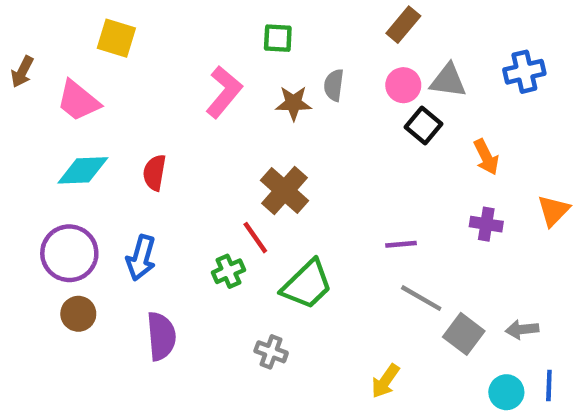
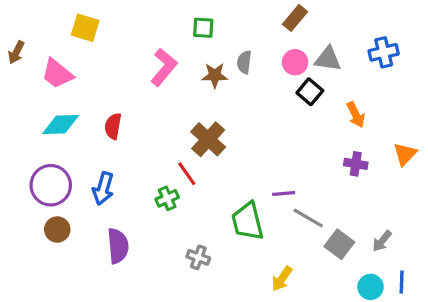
purple line: (401, 244) -> (284, 193), moved
green trapezoid: (307, 285) -> (248, 221), moved, turned 120
gray arrow: (522, 329) -> (382, 241), turned -45

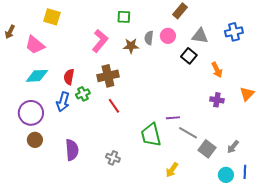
pink circle: (295, 62) -> (168, 36), moved
brown cross: (208, 139) -> (108, 76), moved, turned 35
blue arrow: (103, 188) -> (63, 102), moved
green cross: (167, 198) -> (83, 94), moved
gray cross: (198, 257) -> (113, 158), moved

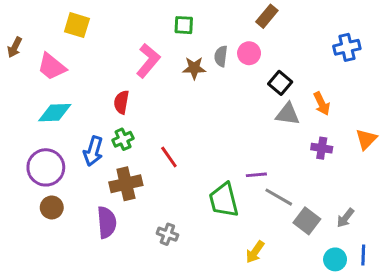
gray triangle: (200, 36) -> (288, 114), moved
brown cross: (108, 76) -> (126, 184), moved
red semicircle: (69, 77) -> (121, 102), moved

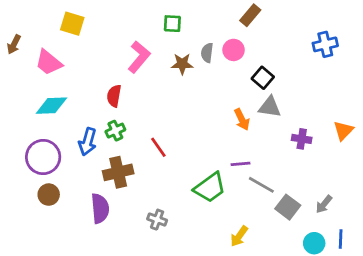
orange arrow: (322, 104) -> (242, 119), moved
green trapezoid: (224, 200) -> (210, 188), turned -112

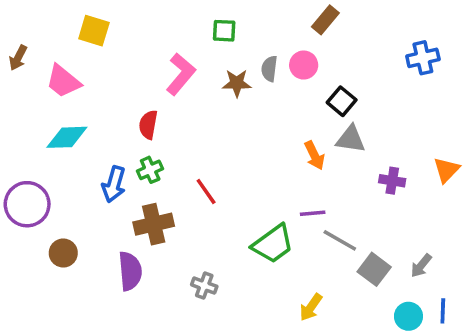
purple circle: (43, 157) -> (27, 204), moved

